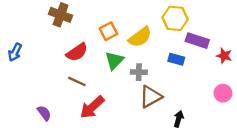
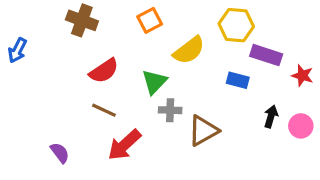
orange square: (108, 31) -> (150, 20), moved
blue arrow: (15, 52) -> (17, 50), moved
gray cross: (139, 72) -> (170, 110), moved
black arrow: (179, 119) -> (271, 116), moved

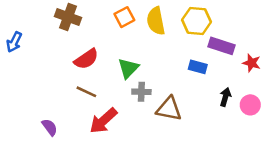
yellow semicircle: (189, 50) -> (156, 21), moved, turned 116
brown triangle: (203, 131) -> (169, 109), turned 40

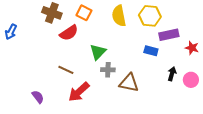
orange square: (124, 17) -> (84, 13), moved, turned -35
purple rectangle: (221, 46) -> (169, 35), turned -30
red semicircle: (86, 59) -> (69, 33), moved

